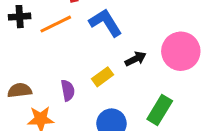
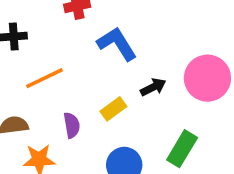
orange line: (56, 24) -> (45, 78), moved

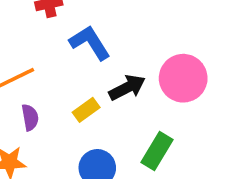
black arrow: (153, 87) -> (127, 88), size x1.4
purple semicircle: (72, 125) -> (30, 117), moved

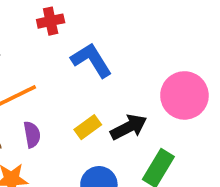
black arrow: (127, 88) -> (129, 127), moved

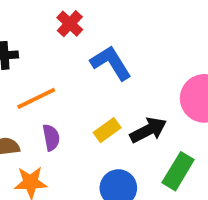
red cross: (51, 21) -> (70, 24), turned -35

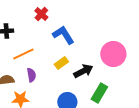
yellow rectangle: (107, 130) -> (61, 63), moved

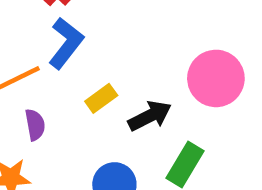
blue L-shape: (63, 35) -> (66, 43), moved, turned 70

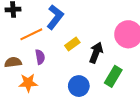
black arrow: (150, 116) -> (96, 53), turned -42

